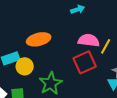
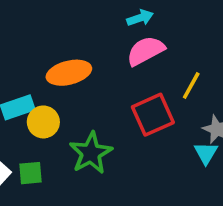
pink semicircle: (89, 40) -> (146, 51), moved, turned -35

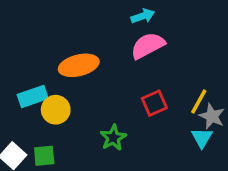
yellow line: (191, 85) -> (199, 101), moved
red square: (153, 115) -> (154, 103), size x0.7
green star: (91, 153) -> (113, 138), moved, size x0.7

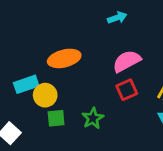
pink semicircle: (148, 46) -> (127, 61), moved
green square: (44, 156) -> (56, 118), moved

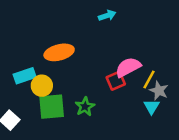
pink semicircle: (127, 61) -> (128, 67), moved
green square: (56, 118) -> (52, 107), size x1.6

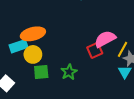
orange ellipse: (59, 52) -> (33, 34), moved
green square: (52, 107) -> (41, 72), size x0.7

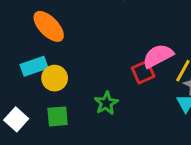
orange ellipse: (33, 34) -> (49, 26), moved, turned 60
green square: (41, 72) -> (58, 116), moved

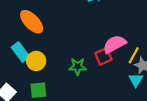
cyan rectangle: (34, 66) -> (20, 52), turned 72
green star: (106, 103) -> (78, 67), moved, turned 30

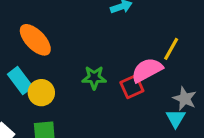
yellow line: (134, 55) -> (171, 49), moved
green star: (78, 67) -> (94, 78), moved

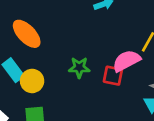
red square: (132, 87) -> (113, 76), turned 35

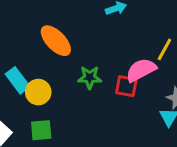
orange ellipse: (27, 34) -> (56, 41), moved

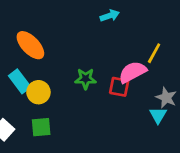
orange ellipse: (56, 41) -> (30, 45), moved

